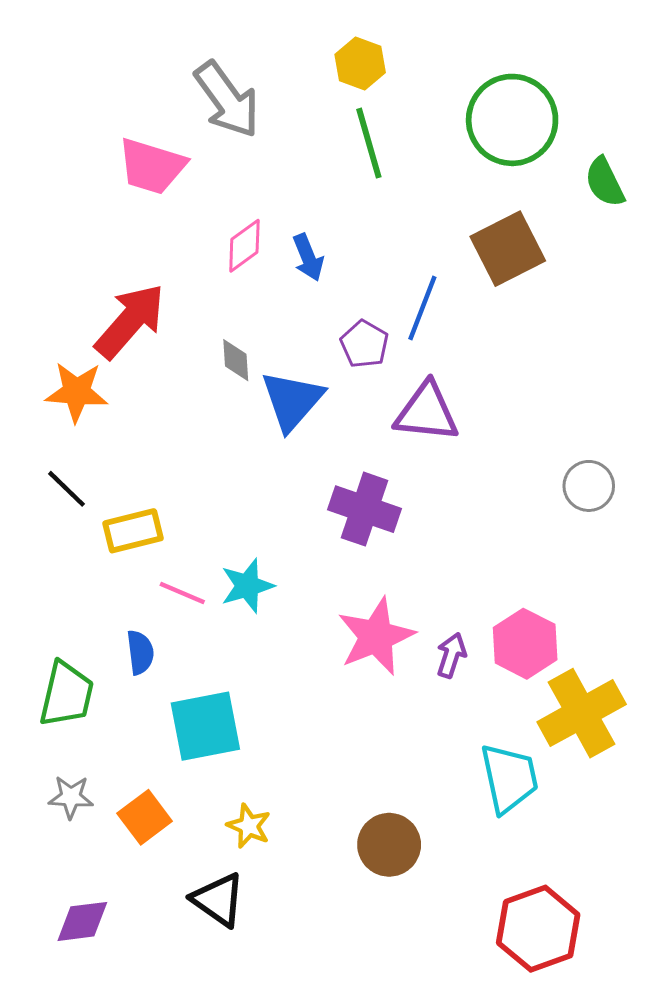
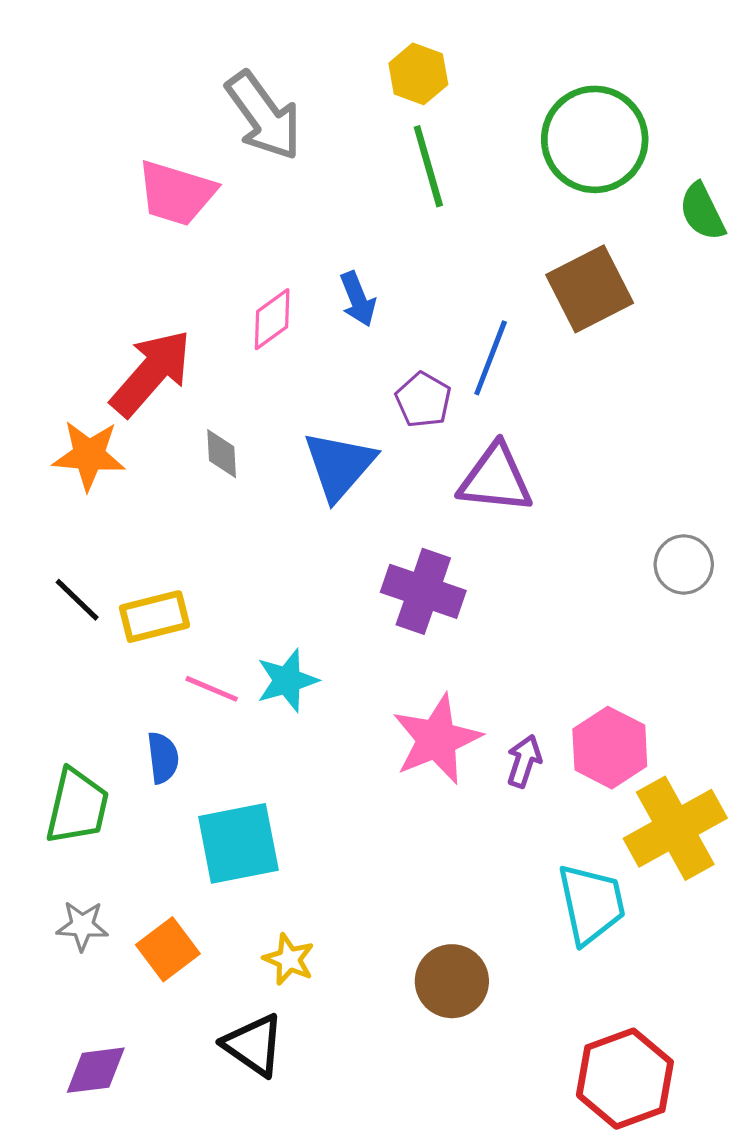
pink diamond: (244, 246) -> (272, 319), moved
gray diamond: (236, 360) -> (222, 454), moved
black line: (66, 489) -> (77, 600), moved

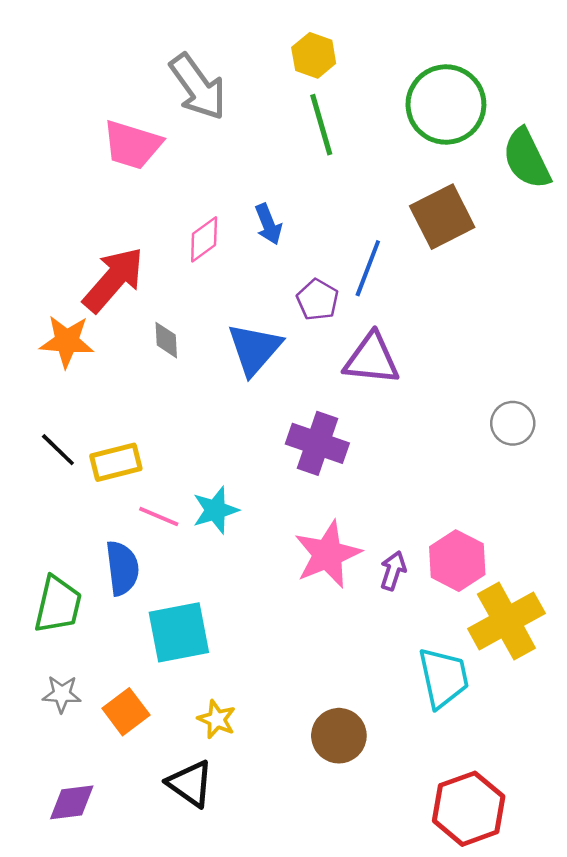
green semicircle: (702, 212) -> (527, 159), size x1.4
blue semicircle: (163, 758) -> (122, 568), size x1.4

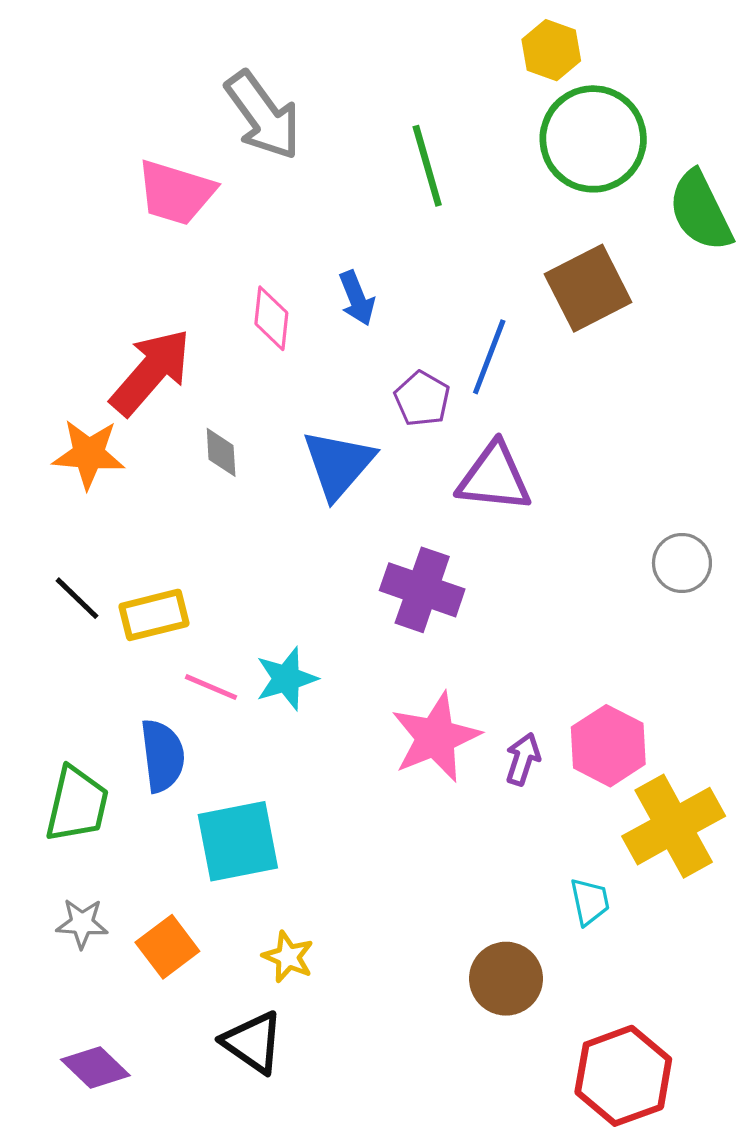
yellow hexagon: (314, 55) -> (551, 50), moved
pink diamond: (204, 239) -> (271, 318), turned -48
cyan trapezoid: (443, 678) -> (590, 902), size x0.6
brown circle: (339, 736) -> (506, 979), moved
purple diamond: (72, 802) -> (95, 1067), turned 51

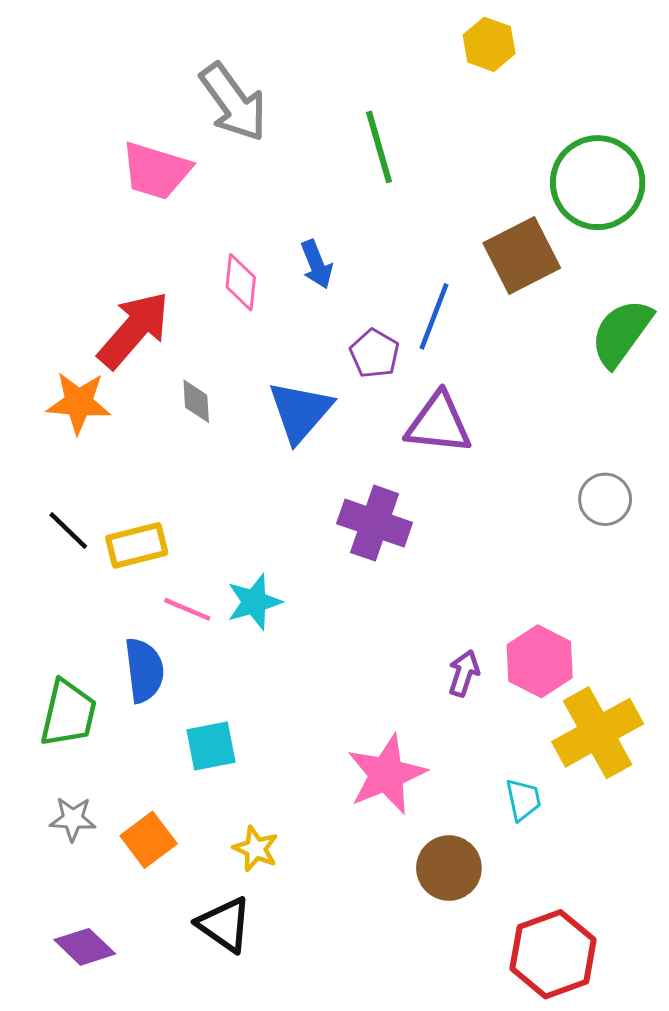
green circle: (593, 139) -> (598, 183), moved
green semicircle: (700, 211) -> (621, 333), moved, turned 62
pink star: (436, 737) -> (386, 774), moved
cyan square: (238, 841) -> (211, 746), size x0.7

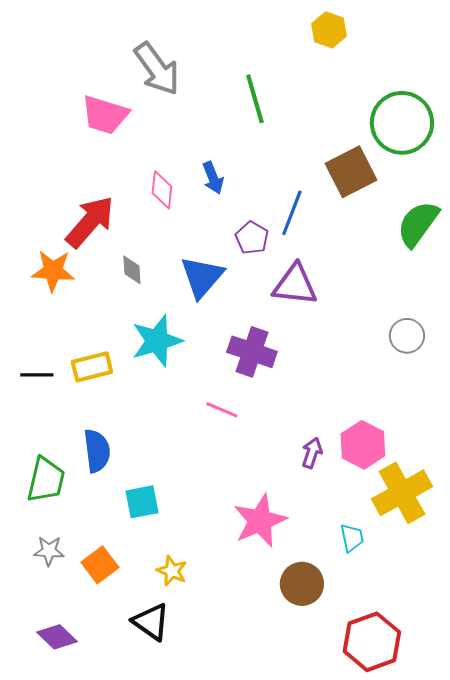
black line: (68, 531) -> (37, 375), moved, turned -44
cyan star: (254, 602) -> (157, 341), moved, size x1.4
pink line: (187, 609) -> (222, 410), moved

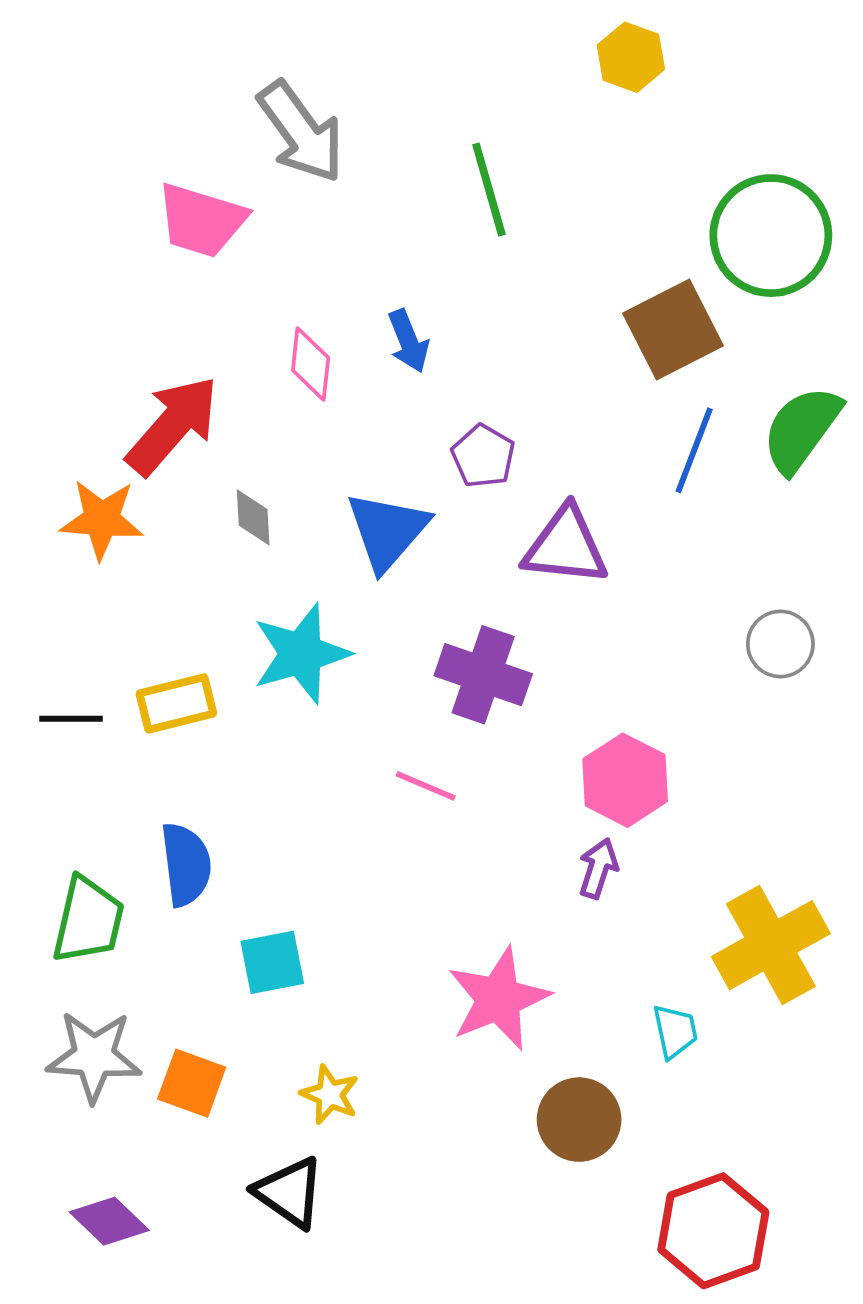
blue line: (292, 213) -> (694, 450), moved
pink hexagon: (363, 445) -> (625, 780), moved
gray star: (49, 551) -> (94, 1056), size x1.6
orange square: (100, 565) -> (192, 1083), turned -33

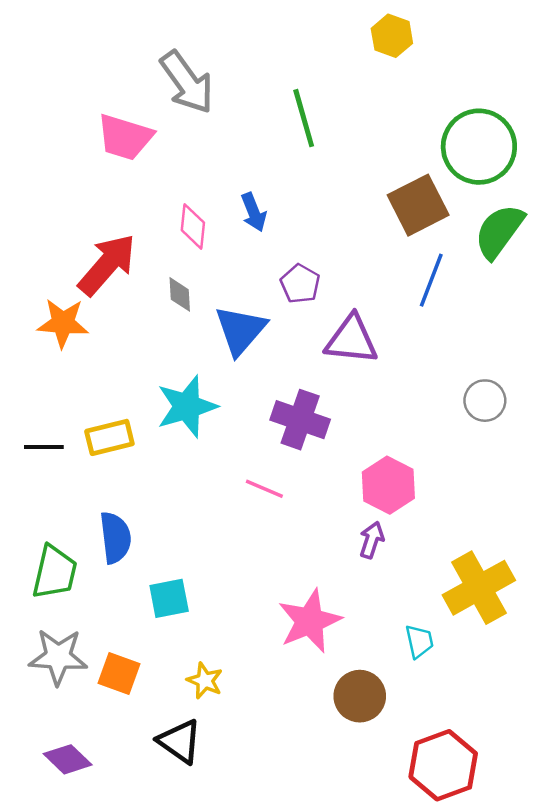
green semicircle: (802, 429) -> (499, 231), moved
gray diamond: (253, 517) -> (180, 294), moved

